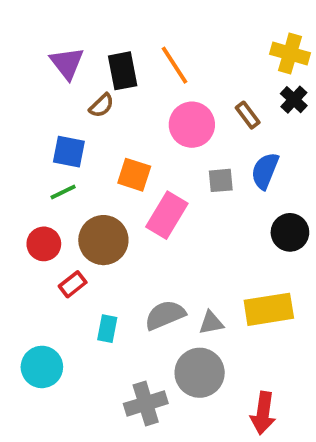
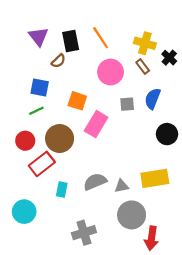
yellow cross: (290, 54) -> (145, 43), moved
red rectangle: (73, 284) -> (42, 164), size x1.6
gray circle: (200, 373) -> (132, 215), moved

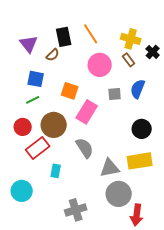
purple triangle: (39, 37) -> (29, 44), moved
black circle: (167, 134) -> (142, 129), moved
gray semicircle: (95, 182) -> (85, 148), moved, turned 80
gray triangle: (122, 186) -> (110, 168), size x1.5

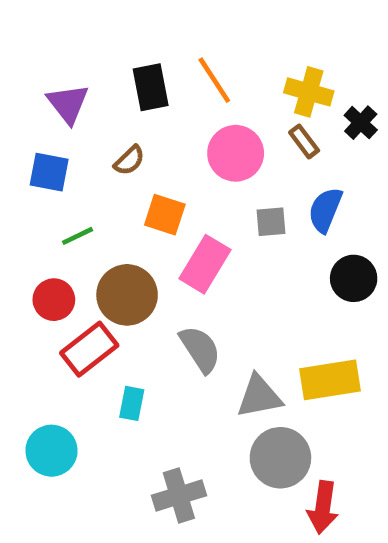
brown semicircle: (53, 55) -> (129, 160), moved
blue square: (36, 79) -> (49, 172), moved
black circle: (142, 129) -> (354, 278), moved

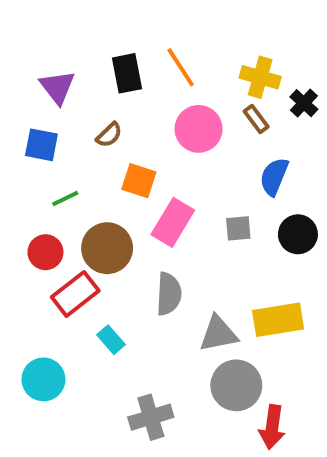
gray square: (271, 222) -> (238, 228), moved
gray semicircle: (200, 349) -> (169, 294), turned 36
cyan rectangle: (132, 403) -> (111, 340), turned -52

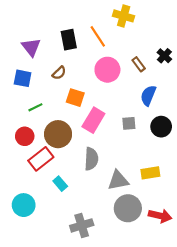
yellow cross: (260, 77) -> (124, 16), moved
yellow rectangle: (278, 320) -> (150, 173), size x0.7
red arrow: (272, 427) -> (160, 216), moved, turned -85

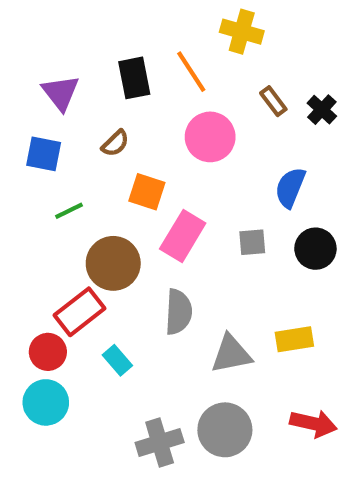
brown rectangle: (139, 64) -> (273, 101), moved
red circle: (25, 136) -> (48, 352), moved
gray circle: (128, 208) -> (225, 430), moved

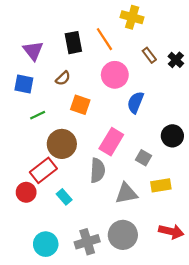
blue semicircle: (290, 188) -> (136, 102), moved
pink rectangle: (183, 236) -> (111, 142), moved
gray square: (252, 242) -> (144, 158), moved, turned 35
cyan circle: (46, 402) -> (46, 244), moved

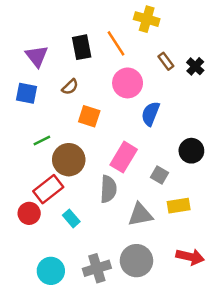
green line: (38, 115) -> (42, 140), moved

